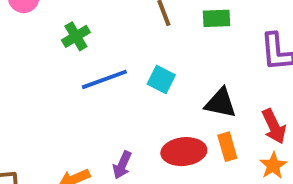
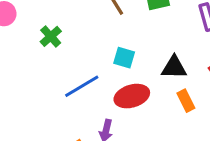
blue line: (104, 79) -> (82, 86), moved
red ellipse: (184, 152) -> (132, 96), moved

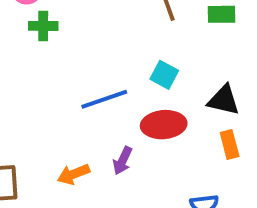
green cross: (51, 36) -> (43, 26), moved, turned 30

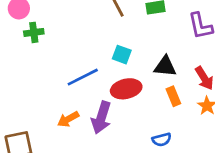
purple arrow: (123, 161) -> (101, 118), size x1.6
orange arrow: (73, 174) -> (68, 119), moved

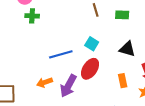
black triangle: (165, 66) -> (127, 49), moved
red ellipse: (126, 89) -> (90, 69), turned -55

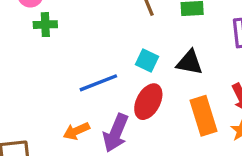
black triangle: (127, 49) -> (190, 63), moved
orange rectangle: (123, 81) -> (203, 116), size x1.6

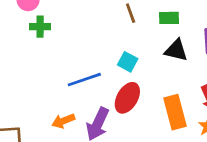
black triangle: (190, 63) -> (176, 50), moved

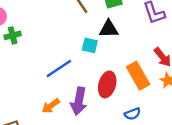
black triangle: (176, 50) -> (109, 29), moved
red ellipse: (127, 98) -> (107, 84), moved

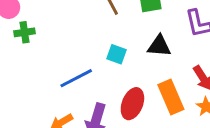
black triangle: (109, 29) -> (159, 46), moved

